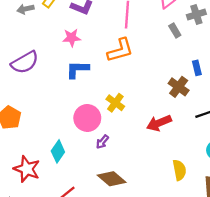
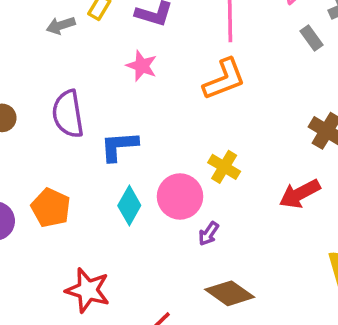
pink star: (72, 38) -> (142, 66), turned 30
purple semicircle: (25, 62) -> (68, 114), turned 116
blue L-shape: (77, 69) -> (119, 146), moved
cyan diamond: (58, 151) -> (129, 205), moved

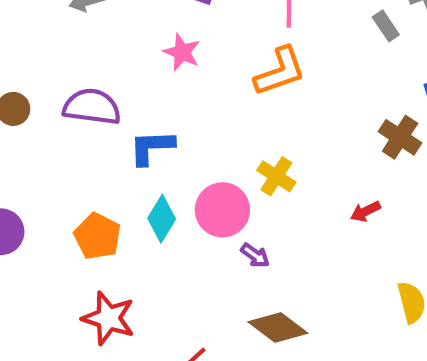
purple semicircle: (68, 114) -> (92, 107), turned 105
red arrow: (300, 194) -> (365, 211), size x0.6
orange pentagon: (51, 208) -> (97, 236), moved
purple arrow: (209, 234) -> (255, 255), turned -90

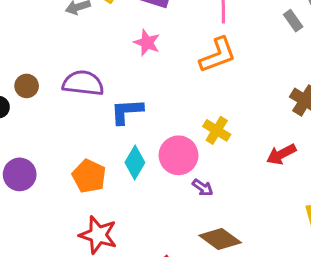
red arrow: (365, 211) -> (281, 154), size x1.4

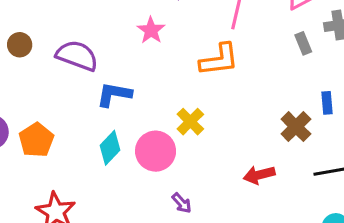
yellow cross: (217, 130) -> (190, 122), moved
orange pentagon: (89, 176) -> (36, 140), moved
purple arrow: (203, 188) -> (182, 203), moved

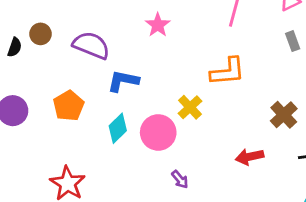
orange L-shape: (219, 60) -> (228, 72), moved
orange pentagon: (36, 140) -> (69, 106), moved

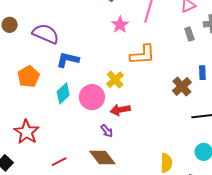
pink star: (158, 25) -> (120, 25), moved
red arrow: (250, 157) -> (120, 110), moved

